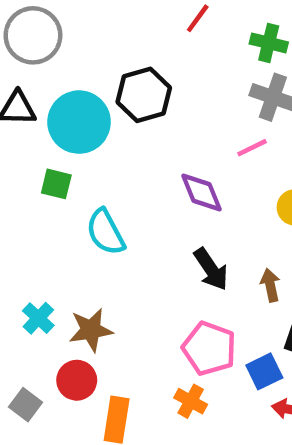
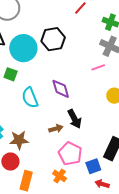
purple diamond: (201, 192) -> (61, 89), moved
brown arrow: (270, 285) -> (56, 129), moved, turned 80

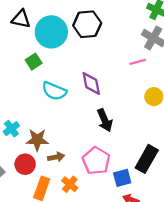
green square: (11, 74) -> (34, 62), turned 32
cyan semicircle: (30, 98) -> (54, 91), turned -50
brown arrow: (56, 129) -> (56, 157), moved
orange cross: (60, 176) -> (70, 184), moved

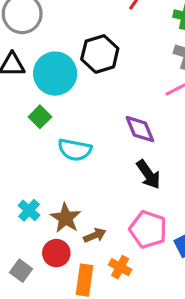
purple diamond: (91, 83) -> (140, 129), moved
brown star: (37, 140) -> (66, 218), turned -30

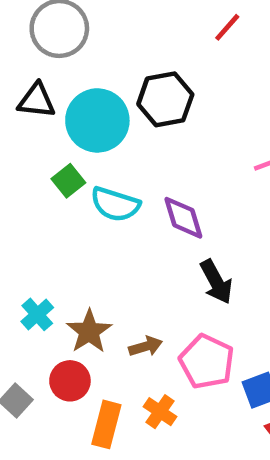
purple diamond: (140, 129) -> (183, 218), moved
cyan semicircle: (75, 150) -> (115, 204), moved
brown arrow: (95, 235) -> (146, 346), moved

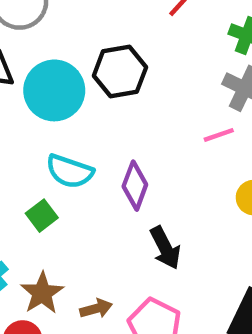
green square: (68, 181) -> (42, 216), moved
purple diamond: (183, 218) -> (135, 186), turned 36

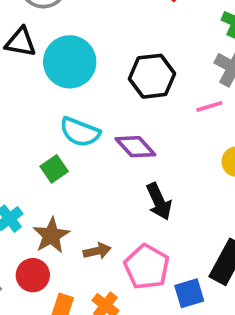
black hexagon: (120, 71) -> (152, 76), moved
purple diamond: (135, 186) -> (135, 147), turned -66

